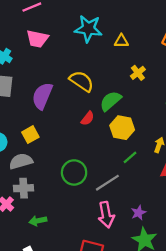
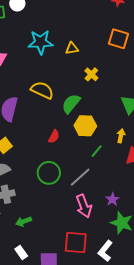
red semicircle: (88, 118) -> (54, 137), moved

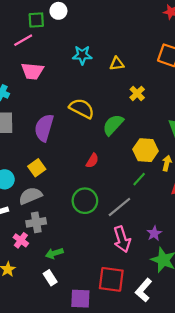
cyan star: (41, 42) -> (82, 55), size x0.7
yellow hexagon: (85, 126) -> (146, 150), moved
white rectangle: (21, 253) -> (50, 278), moved

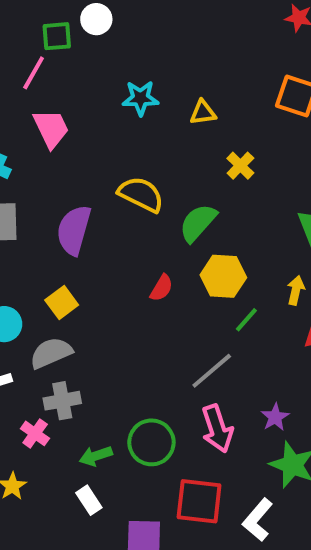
pink line: (23, 40) -> (34, 73), turned -30
pink trapezoid: (32, 71) -> (51, 128), turned -120
yellow hexagon: (146, 150) -> (223, 276), moved
green circle: (85, 201) -> (151, 442), moved

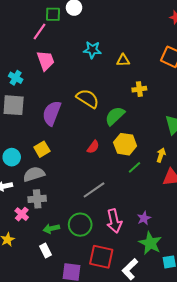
yellow cross: (240, 166) -> (139, 89), turned 32
gray line: (212, 371) -> (94, 190), moved

